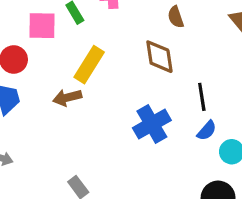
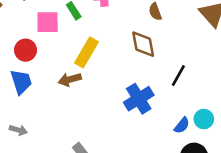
black line: (202, 97) -> (178, 76), turned 40
blue semicircle: (207, 131) -> (182, 125), moved

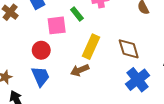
brown diamond: (143, 44) -> (129, 49), moved

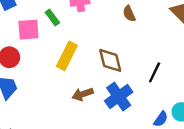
brown arrow: (80, 70) -> (83, 94), moved

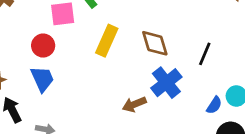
brown arrow: (83, 94) -> (134, 104), moved

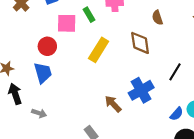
brown diamond: (155, 43) -> (140, 43), moved
brown arrow: (134, 104) -> (113, 104), turned 60

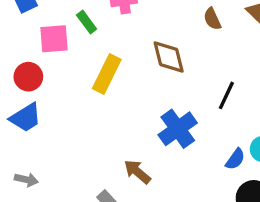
brown semicircle: (157, 18) -> (212, 19), moved
blue trapezoid: (43, 73) -> (26, 118), turned 80
brown arrow: (113, 104) -> (137, 172), moved

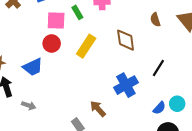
red circle: (28, 77) -> (52, 44), moved

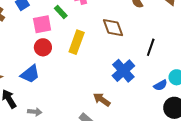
blue semicircle: (159, 108) -> (160, 85), turned 32

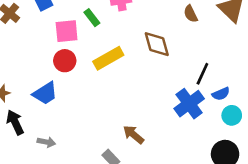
yellow rectangle: (77, 42) -> (108, 58), turned 35
blue cross: (123, 71) -> (189, 104), moved
blue semicircle: (160, 85) -> (221, 94), moved

